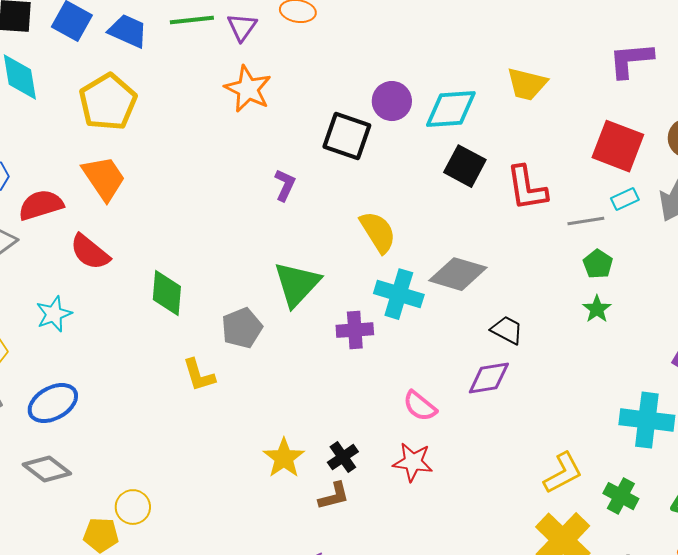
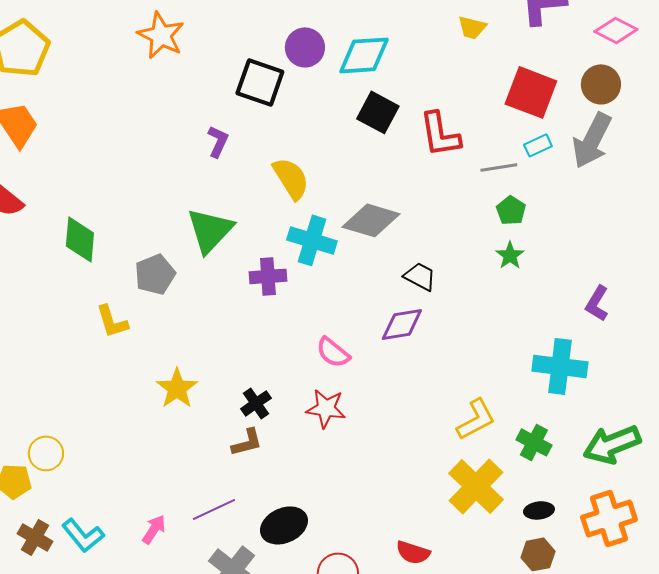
yellow trapezoid: (527, 84) -> (472, 27), moved, size x0.7
purple L-shape: (285, 185) -> (218, 141), moved
yellow star: (284, 458) -> (177, 388), moved

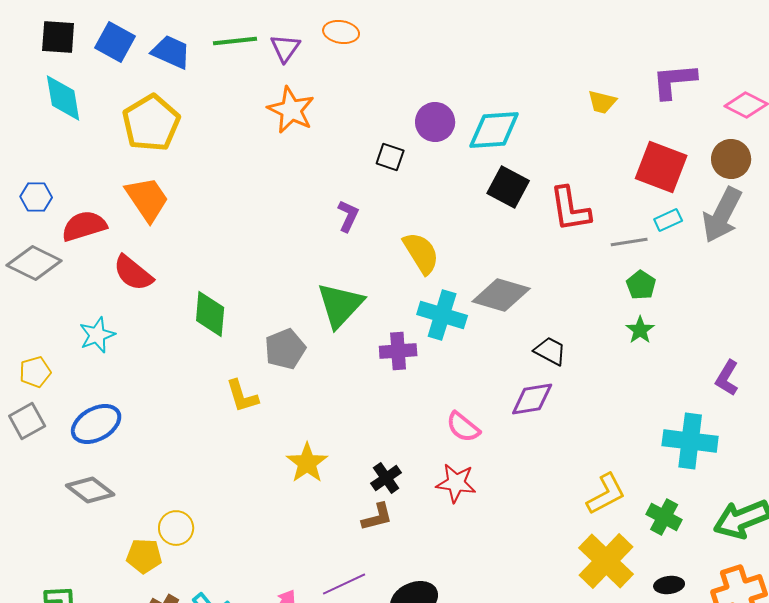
black square: (260, 82) -> (390, 157), size x0.6

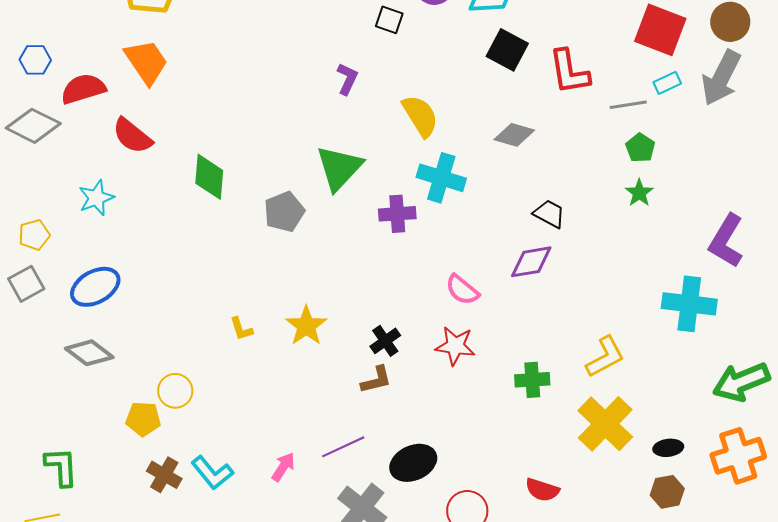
gray diamond: (501, 295) -> (514, 135), moved, size x0.7
purple L-shape: (727, 378) -> (726, 241), size x1.5
yellow L-shape: (242, 396) -> (241, 329), moved, size x0.7
green cross: (664, 517) -> (532, 380), moved, turned -32

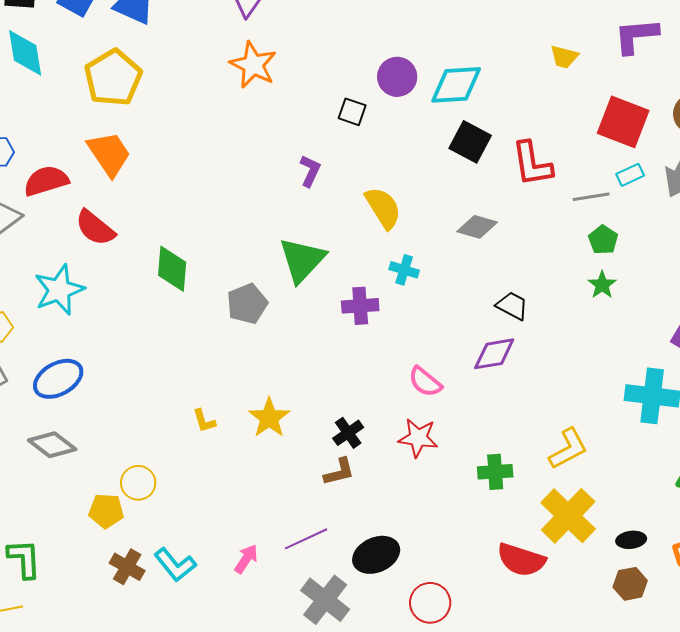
cyan cross: (441, 178) -> (404, 270), size x0.6
cyan star: (96, 198) -> (59, 290), size x1.4
red semicircle: (542, 490) -> (521, 560), moved, size x1.4

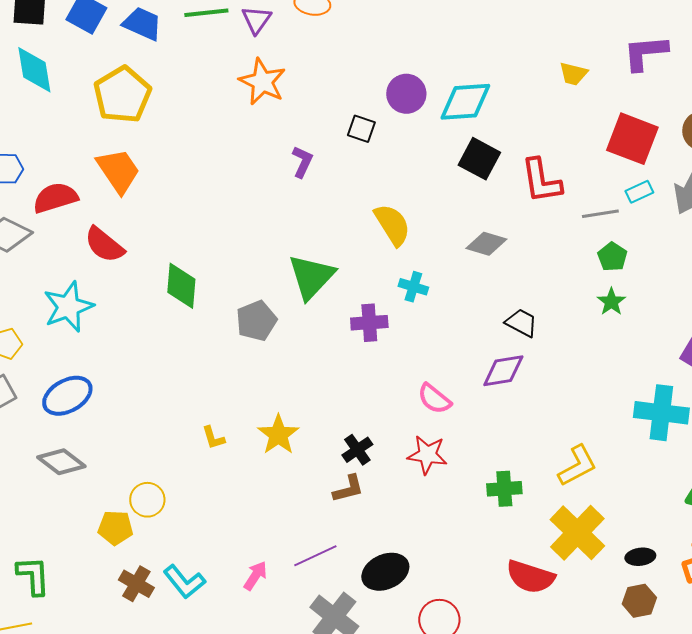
purple L-shape: (310, 171) -> (302, 162), moved

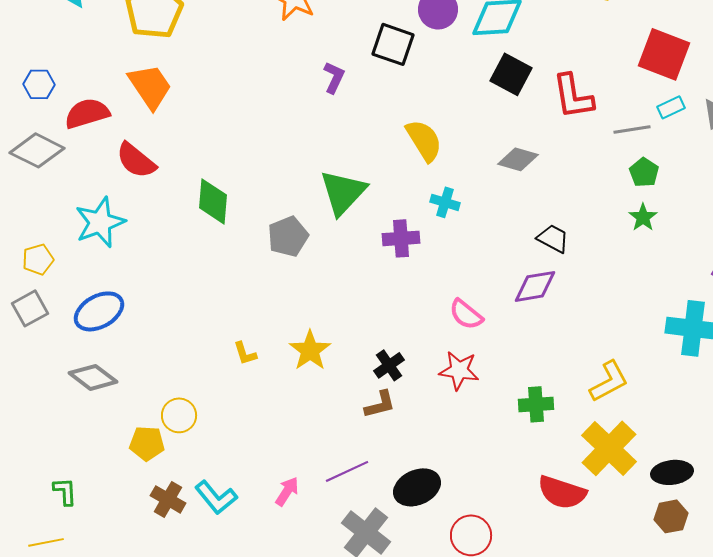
black square: (361, 129) -> (393, 44), size x1.5
black ellipse: (640, 557) -> (672, 472), size x1.4
green L-shape: (33, 576) -> (65, 491), size x0.7

